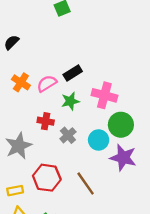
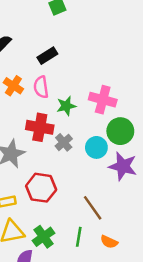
black rectangle: (73, 73) -> (47, 56), moved
pink semicircle: (47, 84) -> (41, 87), turned -66
red cross: (46, 121) -> (40, 127), size x1.5
brown line: (86, 184) -> (93, 208), moved

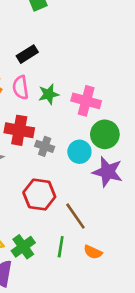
green star: (66, 106) -> (49, 94), moved
gray cross: (64, 142) -> (45, 146), turned -30
red hexagon: (41, 188) -> (39, 195), moved

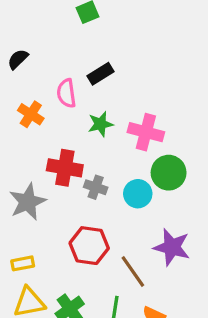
black rectangle: (27, 54) -> (100, 74), moved
pink semicircle: (21, 87) -> (66, 93), moved
purple star: (108, 172) -> (172, 247), moved

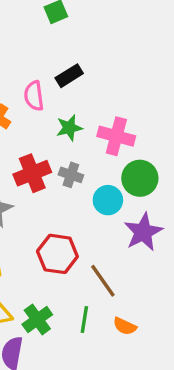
red cross: (65, 168) -> (32, 173), turned -32
gray cross: (96, 187) -> (71, 175), moved
purple star: (172, 247) -> (143, 232), moved, turned 30

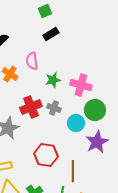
black rectangle: (69, 76) -> (51, 34), moved
brown line: (103, 281) -> (73, 171), turned 35

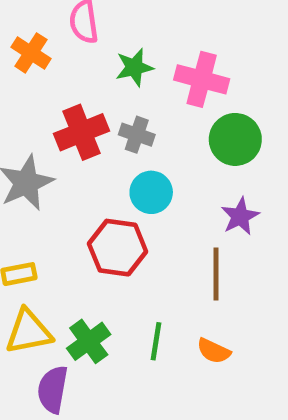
cyan circle: (76, 123) -> (151, 192), moved
purple star: (97, 142) -> (240, 216), size x0.7
brown line: (73, 171) -> (216, 274), moved

